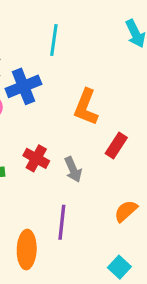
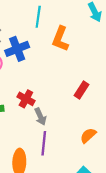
orange L-shape: (86, 107) -> (60, 39), moved
gray arrow: (73, 170) -> (40, 117), moved

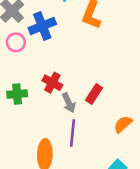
red rectangle: (81, 90) -> (94, 94), moved

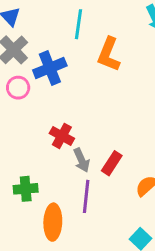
green cross: (17, 94) -> (26, 189), moved
red rectangle: (94, 94) -> (112, 163), moved

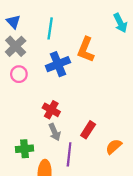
cyan line: (79, 24) -> (50, 28), moved
blue cross: (50, 68) -> (58, 64), moved
gray arrow: (82, 160) -> (55, 132), moved

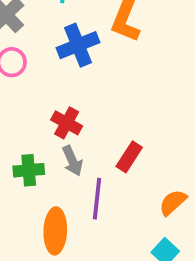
orange semicircle: (114, 147) -> (173, 202), moved
green cross: (25, 149) -> (29, 170), moved

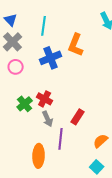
green cross: (29, 170) -> (25, 104), moved, turned -35

